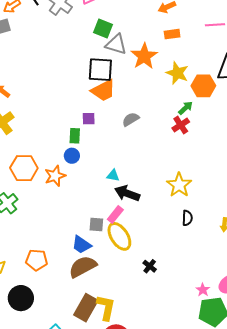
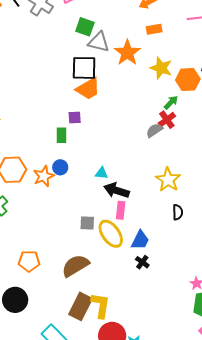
gray semicircle: (131, 119) -> (154, 130), moved
blue circle: (72, 156) -> (60, 167), moved
pink rectangle: (115, 214) -> (121, 210), moved, turned -30
blue trapezoid: (82, 245) -> (140, 240), moved, turned -95

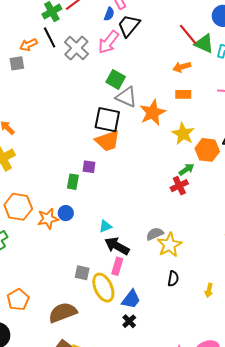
gray semicircle: (154, 130) -> (155, 234), moved
cyan triangle: (102, 173) -> (105, 226), turned -40
orange pentagon: (29, 261) -> (18, 300), turned 30

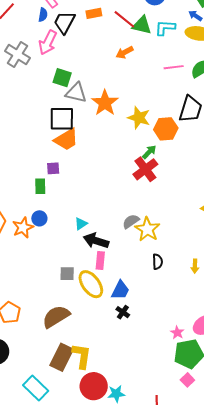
orange rectangle: (183, 94) -> (94, 13), moved
red cross: (179, 186) -> (145, 169), size x1.4

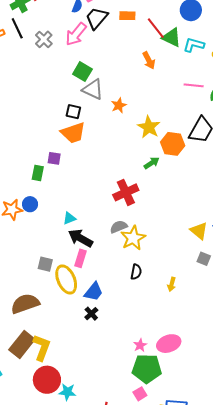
orange arrow: (125, 52) -> (149, 60), turned -102
gray cross: (17, 55) -> (44, 39), size x0.7
orange star: (105, 103) -> (119, 105), size x0.6
black square: (62, 119) -> (73, 112), size x0.6
red cross: (145, 169) -> (126, 192), moved

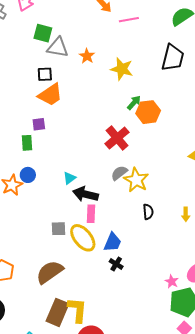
pink line: (194, 85) -> (129, 20), moved
orange hexagon: (173, 144) -> (148, 112), moved

